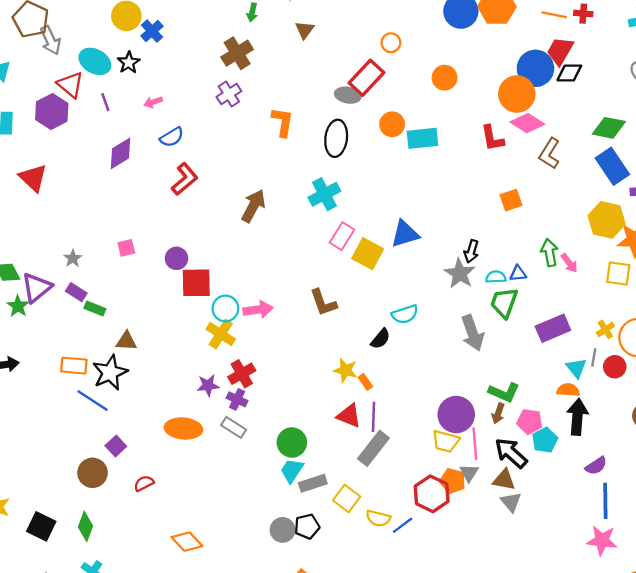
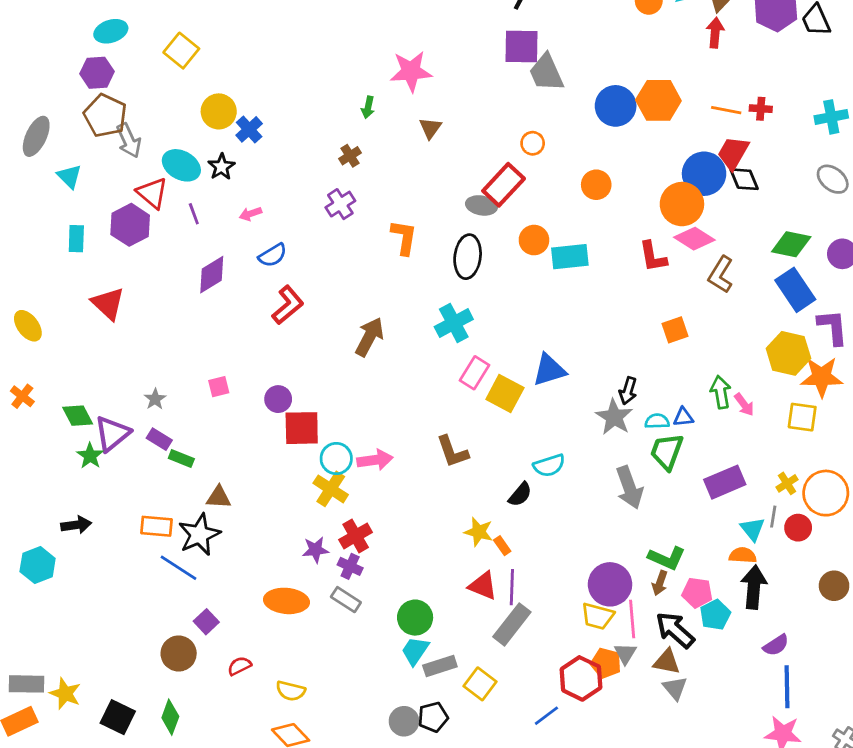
brown cross: (237, 53) -> (350, 156), size x0.6
black diamond: (569, 73) -> (744, 179), turned 68
yellow semicircle: (378, 518) -> (291, 691), moved

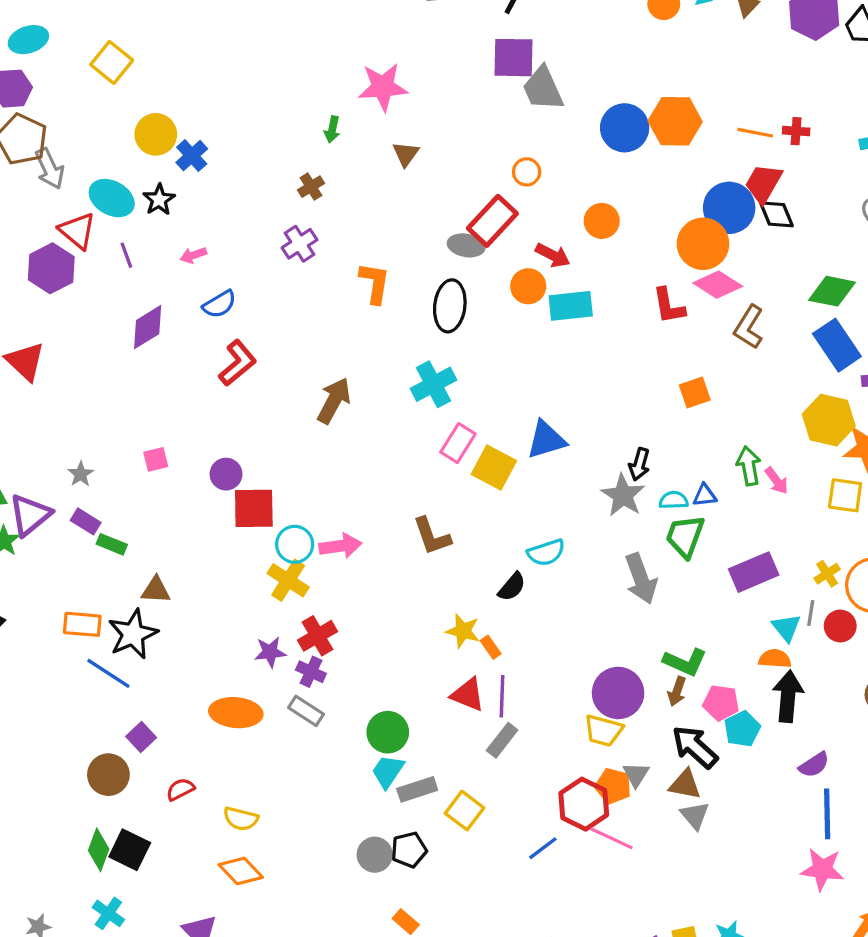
red arrow: (715, 33) -> (553, 255), moved, turned 112
pink line: (632, 619) -> (612, 838), moved, turned -60
gray rectangle: (512, 624) -> (502, 740), size x0.7
black square: (118, 717) -> (130, 850), moved

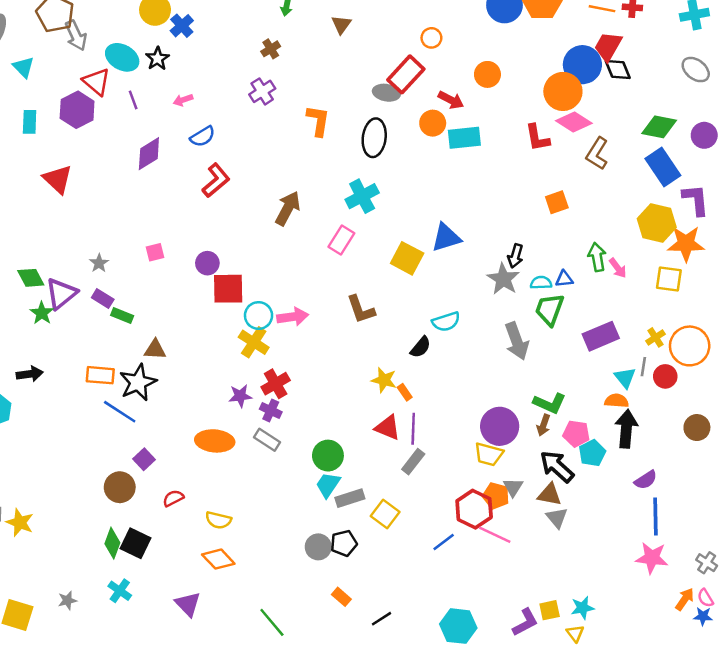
pink rectangle: (458, 443) -> (341, 240), moved

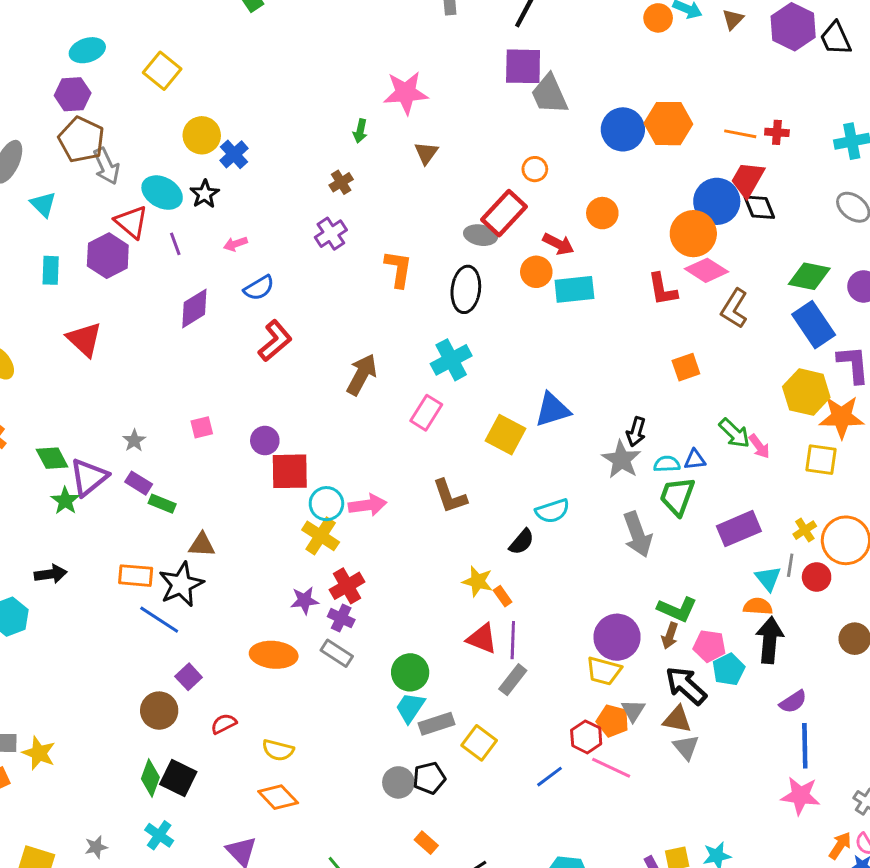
green arrow: (597, 257) -> (734, 433), turned 144
red hexagon: (474, 509) -> (586, 737), size x0.7

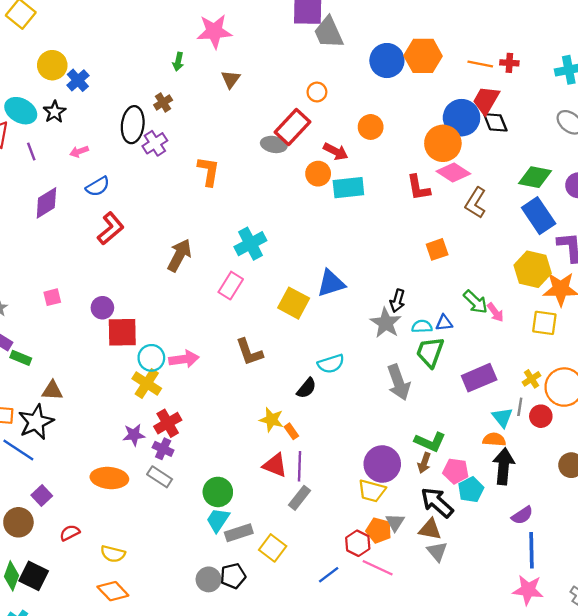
black ellipse: (466, 289) -> (133, 125), moved

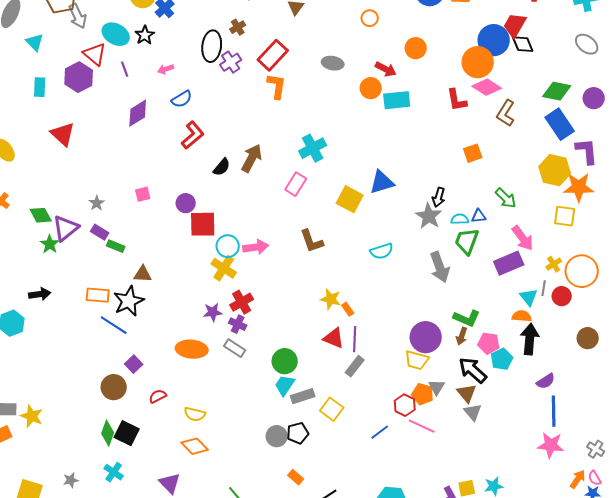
red rectangle: (292, 127) -> (273, 55), moved
pink arrow: (495, 312) -> (523, 238), moved, size x1.5
black semicircle: (306, 388) -> (222, 167), moved
brown triangle: (430, 529) -> (467, 393), turned 40

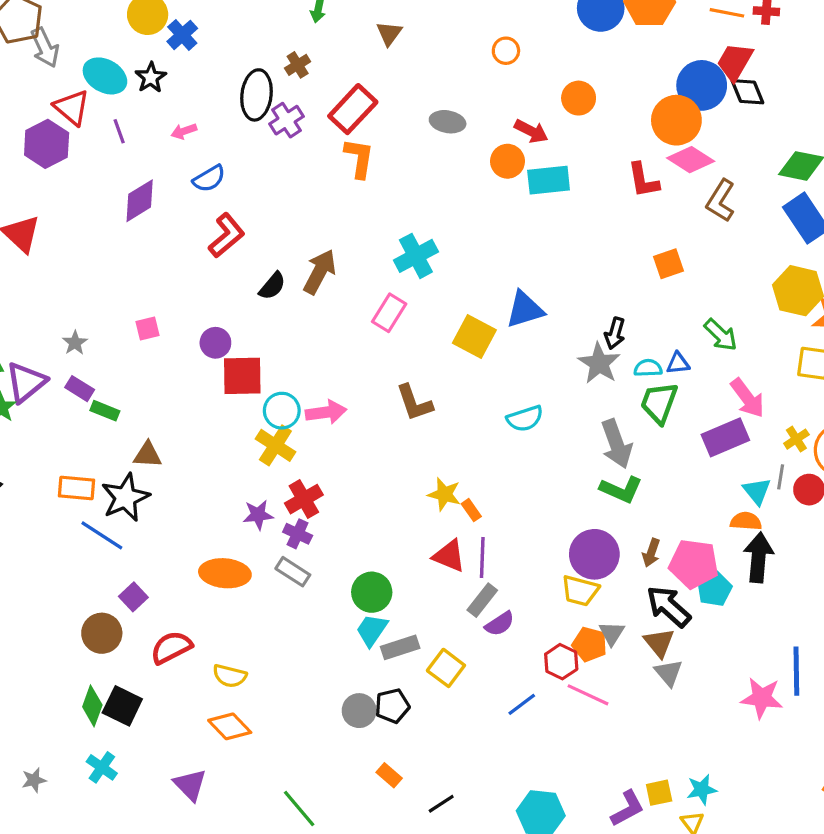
green L-shape: (467, 318) -> (621, 490), moved
pink pentagon: (489, 343) -> (694, 564), size x1.4
purple semicircle: (546, 381) -> (500, 624), moved
red semicircle: (158, 396) -> (171, 647), size x1.5
pink star: (551, 445) -> (762, 698), moved

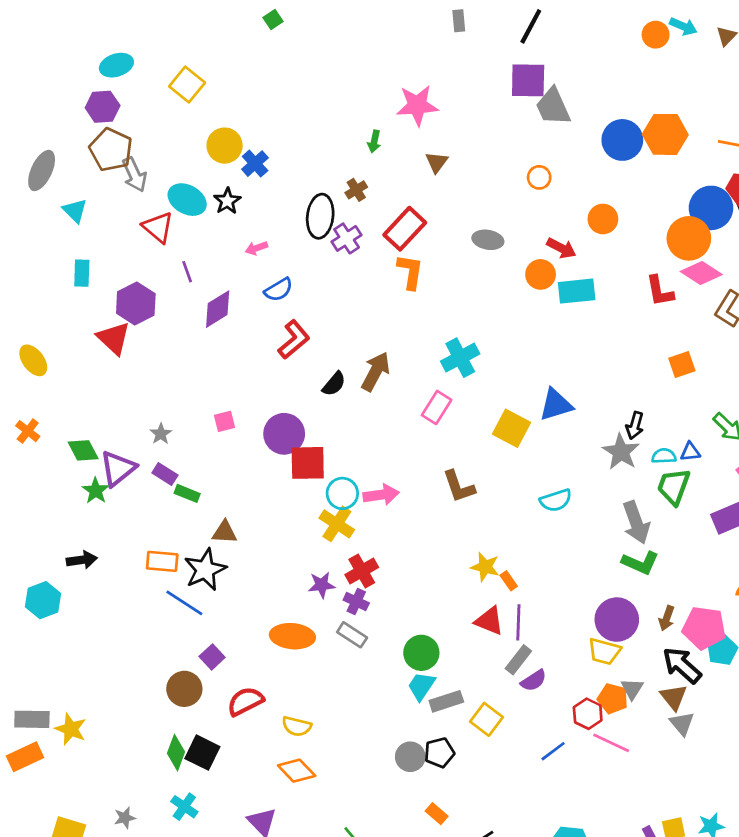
purple line: (119, 131) -> (187, 272), moved
purple hexagon: (47, 144) -> (136, 304), moved
purple circle: (215, 343) -> (284, 434), size x1.5

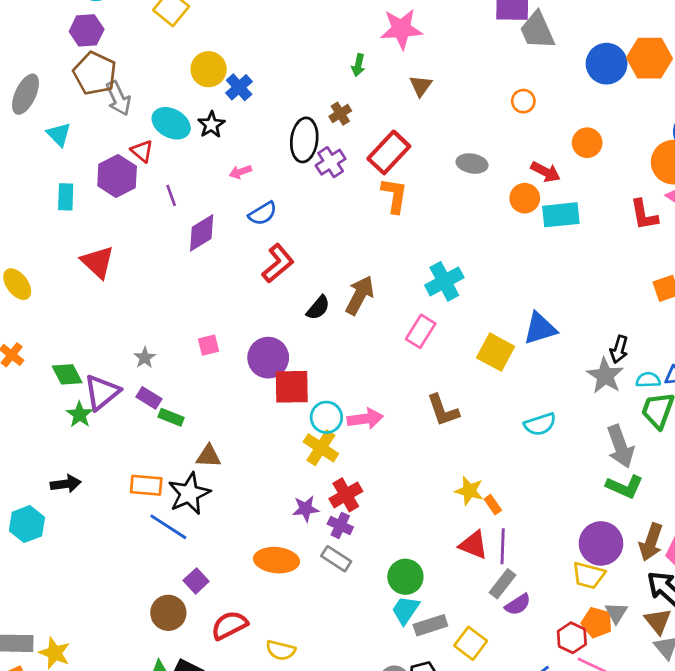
red triangle: (158, 227) -> (142, 151), size x0.7
purple hexagon: (136, 304) -> (117, 176), moved
brown arrow: (667, 618) -> (651, 542), size x1.5

